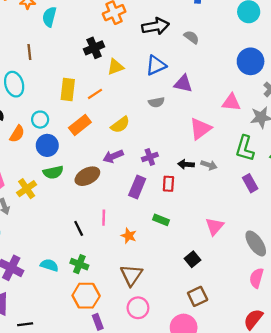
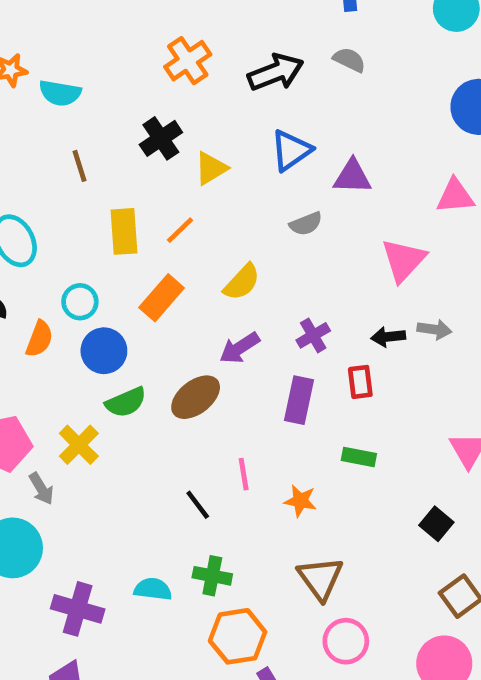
cyan semicircle: (49, 17) -> (60, 93), turned -84
gray semicircle: (191, 37) -> (349, 60), moved
brown line: (29, 52) -> (79, 166), moved

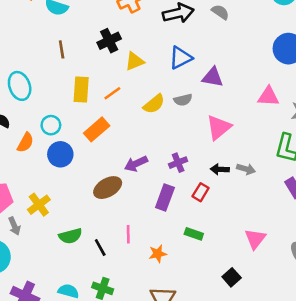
pink triangle: (404, 260) -> (219, 127), moved
yellow semicircle: (242, 282) -> (154, 104), moved
red rectangle: (360, 382) -> (201, 192), turned 30
green semicircle: (126, 402) -> (70, 236), moved
orange star: (300, 501) -> (158, 254), turned -30

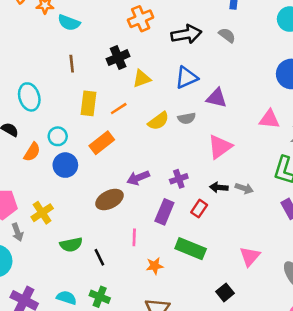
pink line: (128, 234) -> (134, 237), moved
green rectangle: (194, 234) -> (191, 249), size x1.6

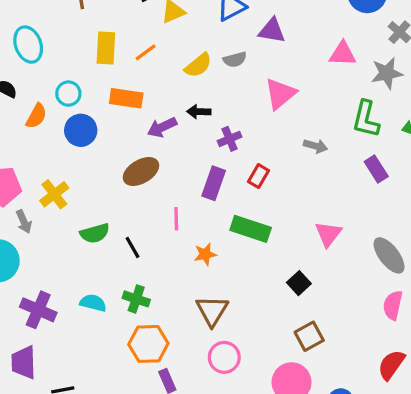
orange rectangle: (102, 143) -> (126, 98), turned 50
purple arrow: (138, 178) -> (162, 127), moved
black arrow: (219, 187) -> (199, 112), moved

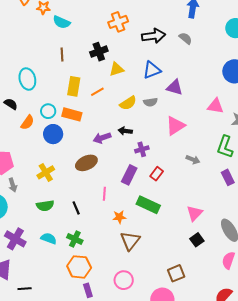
orange rectangle: (126, 98) -> (72, 114), moved
yellow cross: (54, 194) -> (46, 172), moved
green semicircle: (95, 233) -> (45, 206), moved
black square: (299, 283) -> (197, 240), moved
brown triangle: (212, 311) -> (130, 241), moved

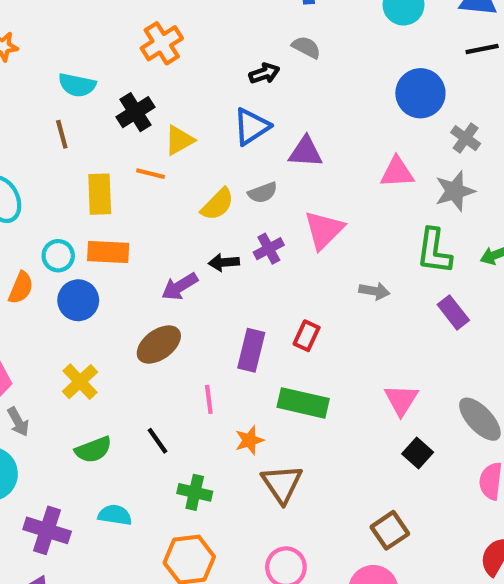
cyan semicircle: (62, 22) -> (77, 85), moved
black arrow: (154, 36) -> (264, 73), moved, size x0.6
orange line: (97, 92) -> (150, 174), moved, turned 56
purple cross: (142, 149) -> (269, 249), moved
green cross: (75, 239) -> (195, 492), moved

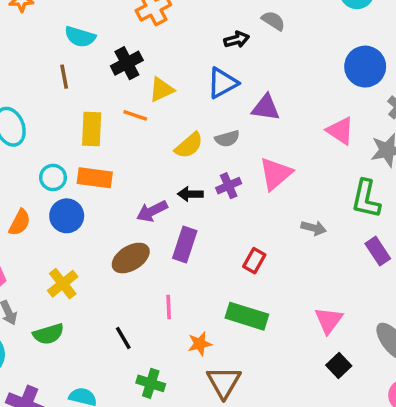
pink triangle: (397, 172) -> (340, 131), turned 32
orange semicircle: (21, 288) -> (20, 222), moved
purple rectangle: (251, 350) -> (185, 244), moved
green semicircle: (93, 450) -> (48, 334), moved

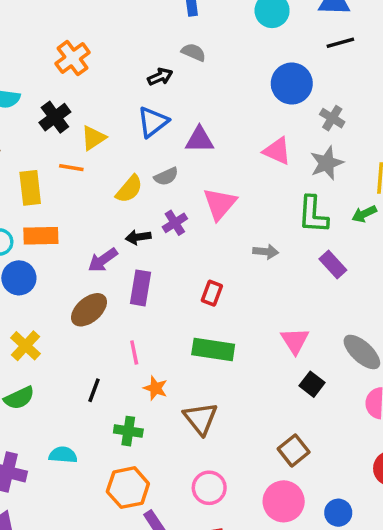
black line: (123, 338) -> (94, 390), turned 60
orange star: (200, 344) -> (155, 388), moved, turned -30

